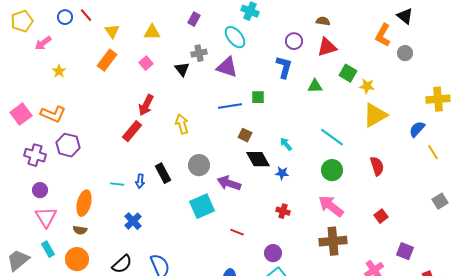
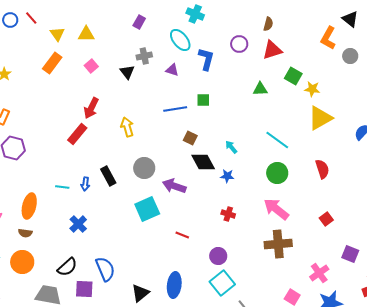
brown semicircle: (323, 21) -> (268, 24), turned 96
yellow triangle: (152, 32) -> (86, 34), moved
purple triangle: (227, 67) -> (172, 70), size x0.6
blue L-shape: (284, 67) -> (206, 59), moved

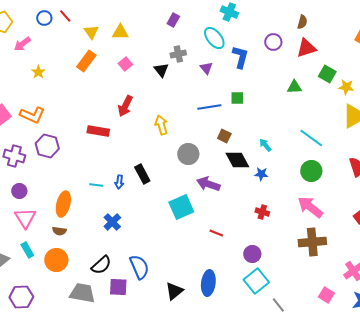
purple triangle: (172, 70) -> (206, 68), turned 32
red rectangle: (77, 134) -> (98, 131), moved, turned 60
gray circle: (144, 168) -> (188, 154), moved

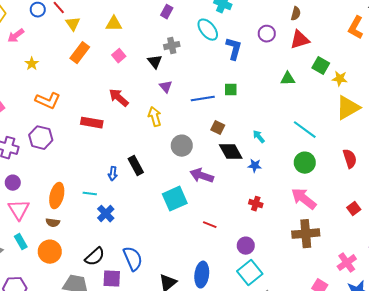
yellow triangle: (91, 32) -> (73, 24), moved
purple triangle: (206, 68) -> (166, 87), moved
red arrow: (125, 106) -> (119, 98), turned 105
orange L-shape: (32, 115) -> (48, 101), moved
cyan line: (96, 185) -> (90, 194), moved

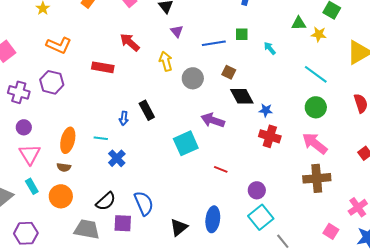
yellow star: (340, 79) -> (319, 34), moved
cyan arrow: (259, 137) -> (270, 48), moved
gray circle: (182, 146) -> (193, 78), moved
red cross: (256, 204) -> (270, 136), moved, size x1.5

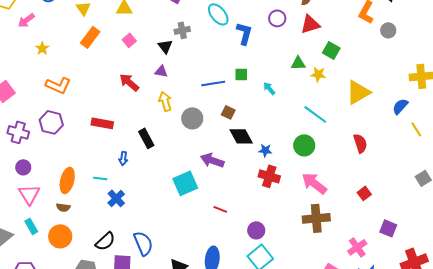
purple triangle: (177, 31) -> (161, 71), moved, turned -40
red rectangle: (103, 67) -> (102, 123), moved
green circle: (316, 107) -> (304, 145), moved
black rectangle: (147, 110) -> (146, 138), moved

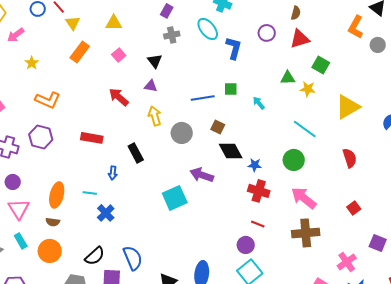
gray cross: (182, 30) -> (172, 35), moved
red line: (220, 209) -> (258, 224), moved

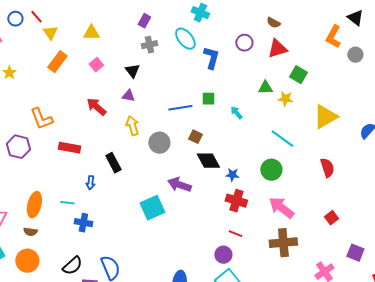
brown semicircle: (296, 13) -> (273, 23), turned 104
orange L-shape: (48, 100) -> (41, 119), moved, turned 45
blue cross: (106, 213) -> (83, 223), turned -36

